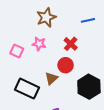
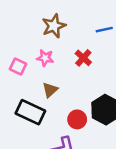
red circle: (66, 65) -> (77, 119), moved
brown triangle: (51, 78) -> (50, 90), moved

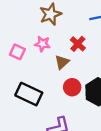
brown triangle: (50, 90) -> (62, 62), moved
red circle: (77, 119) -> (72, 87), moved

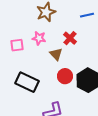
pink square: (17, 52) -> (17, 45), turned -32
brown triangle: (62, 62) -> (56, 54), turned -32

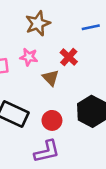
red circle: (65, 76) -> (52, 120), moved

